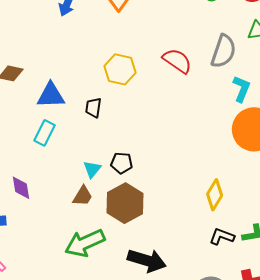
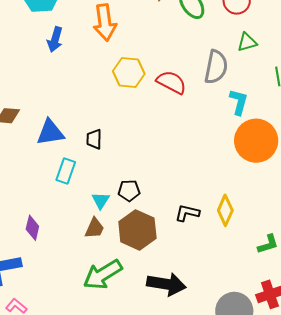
yellow hexagon: (120, 69) -> (129, 72), moved
cyan rectangle: (44, 133) -> (66, 171), moved
purple diamond: (21, 188) -> (32, 228), turned 30
black L-shape: (222, 237) -> (187, 213), moved

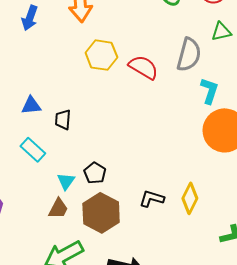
blue triangle: (50, 132) -> (31, 105), moved, size x0.7
cyan rectangle: (66, 171) -> (33, 150), turned -70
black pentagon: (129, 191) -> (95, 173), turned 30

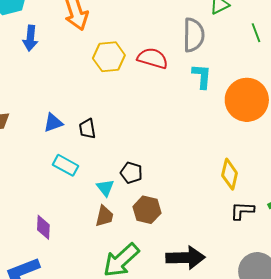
cyan L-shape: (209, 91) -> (202, 76), moved
black L-shape: (152, 199) -> (242, 211), moved
brown hexagon: (101, 213) -> (147, 210), size x0.7

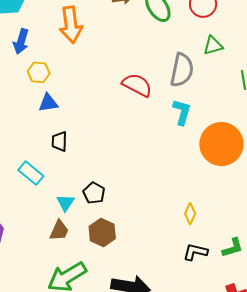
yellow hexagon: (109, 57) -> (39, 72), moved, size x0.7
blue triangle: (53, 123) -> (48, 103), moved
yellow diamond: (230, 174) -> (190, 214), size x0.7

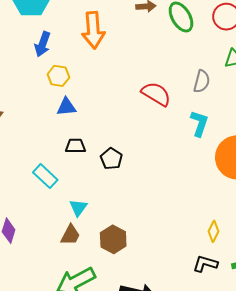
gray semicircle: (182, 70) -> (202, 81), size x0.7
black trapezoid: (59, 141) -> (75, 146), turned 85
black pentagon: (94, 193) -> (111, 159), moved
yellow diamond: (190, 214) -> (214, 231), moved

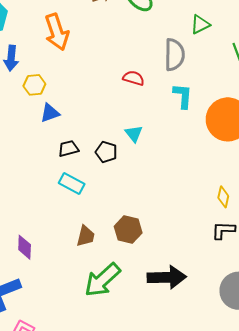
gray semicircle: (202, 81) -> (174, 55), size x1.4
red semicircle: (156, 94) -> (134, 78), size x0.7
cyan rectangle: (45, 176) -> (72, 183), moved
cyan triangle: (78, 208) -> (134, 134), moved

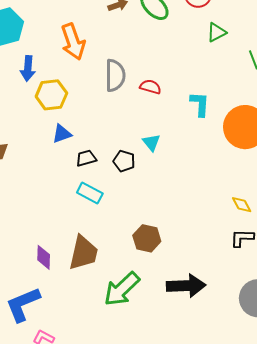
gray semicircle: (174, 55) -> (115, 75), moved
yellow hexagon: (34, 85) -> (51, 95), size x1.4
blue triangle: (50, 113) -> (62, 134), moved
yellow diamond: (223, 197) -> (242, 205), turned -40
brown trapezoid: (86, 236) -> (83, 253), moved, size x1.6

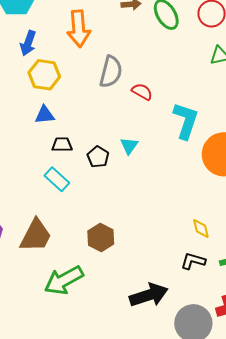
cyan L-shape: (200, 104) -> (186, 121), size x1.4
black arrow: (186, 286) -> (149, 295), moved, turned -30

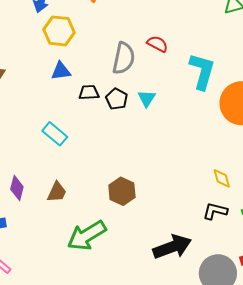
gray semicircle: (111, 72) -> (124, 58), moved
black trapezoid: (62, 145) -> (89, 93), moved
black pentagon: (98, 157) -> (117, 99), moved
cyan rectangle: (57, 179) -> (55, 134), moved
brown trapezoid: (36, 236) -> (57, 192), size x0.6

